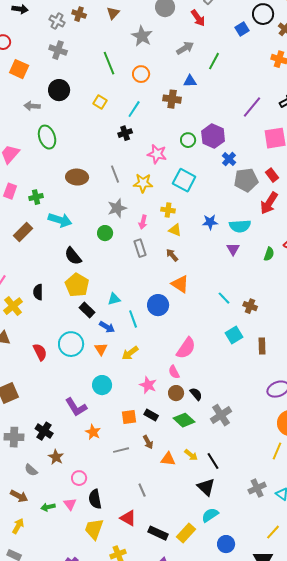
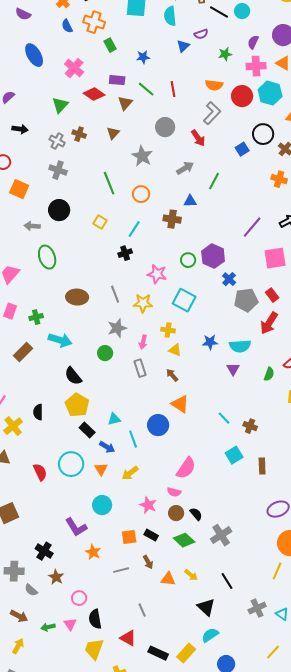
pink semicircle: (174, 372) -> (174, 492), turned -48
gray cross: (14, 437) -> (14, 571), moved
black line: (213, 461) -> (227, 581), moved

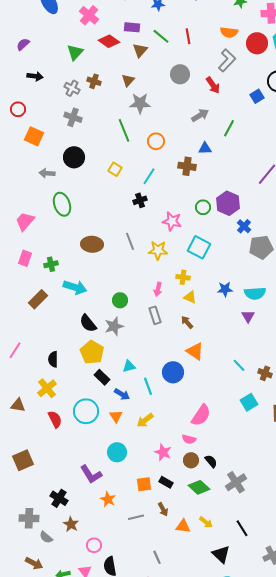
gray star: (142, 156) -> (140, 103), moved, turned -30
gray star: (117, 328) -> (114, 326), moved
yellow cross: (13, 426) -> (47, 388), moved

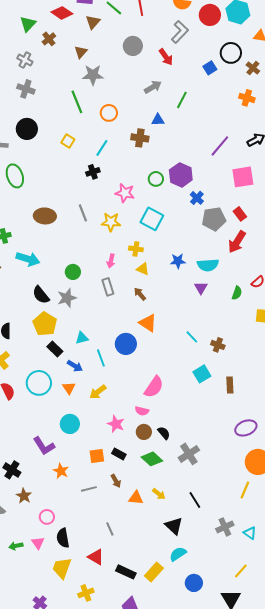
brown cross: (94, 81) -> (49, 39), moved, turned 32

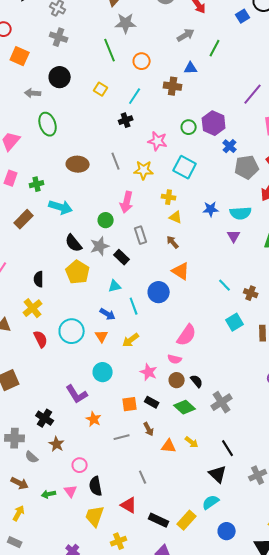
pink arrow: (111, 261) -> (127, 202), moved, size x1.5
black rectangle: (55, 349) -> (122, 257), moved
black triangle: (174, 526) -> (218, 474), moved

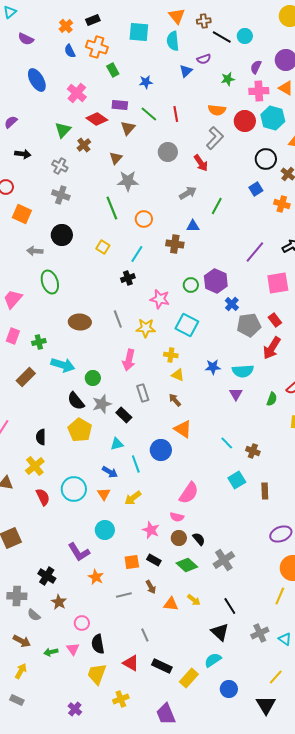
blue square: (243, 16) -> (256, 189), moved
green circle: (106, 220) -> (93, 378), moved
black rectangle: (159, 520) -> (162, 666), moved

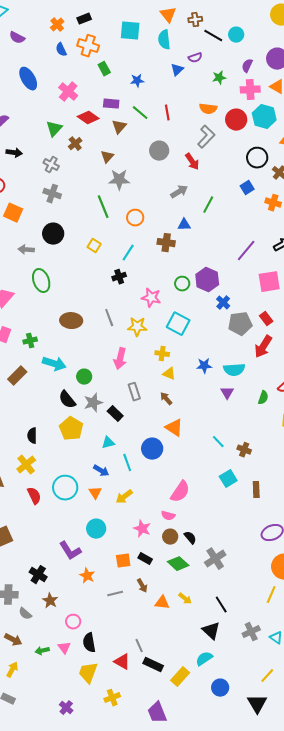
gray line: (145, 635) -> (139, 646), moved

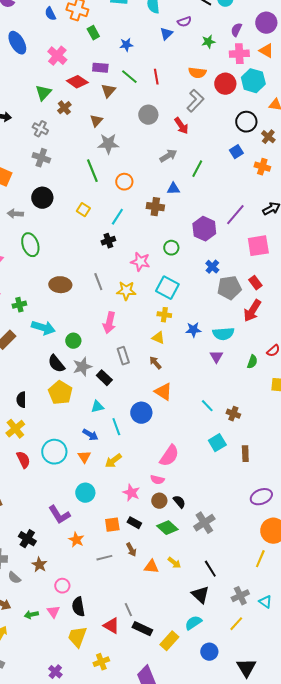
purple hexagon: (207, 280) -> (204, 229), moved
yellow cross: (162, 354) -> (164, 315), moved
yellow line: (267, 676) -> (236, 624), moved

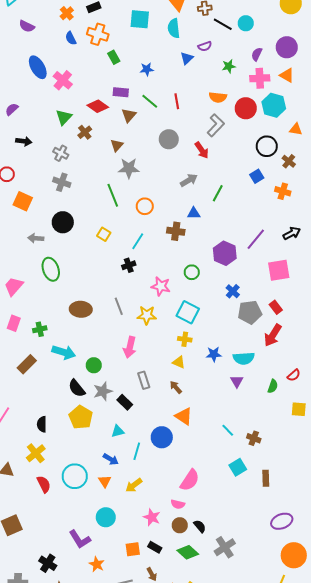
pink cross: (57, 56) -> (63, 80), moved
cyan line: (116, 427) -> (137, 451), turned 36

